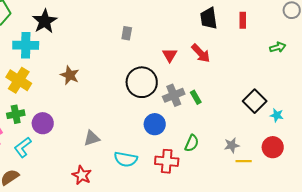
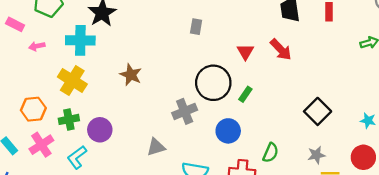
gray cross: (174, 95) -> (185, 111), moved
green rectangle: (196, 97) -> (245, 94), moved, turned 64
black square: (255, 101) -> (318, 111), moved

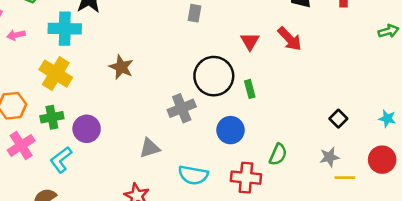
green rectangle: (245, 94) -> (250, 89), turned -49
black square: (318, 111) -> (338, 119), moved, size x0.6

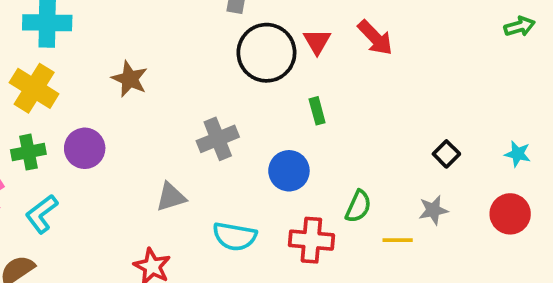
black circle: (214, 76) -> (266, 53), moved
purple circle: (87, 129) -> (85, 148), moved
yellow line: (345, 178) -> (398, 240), moved

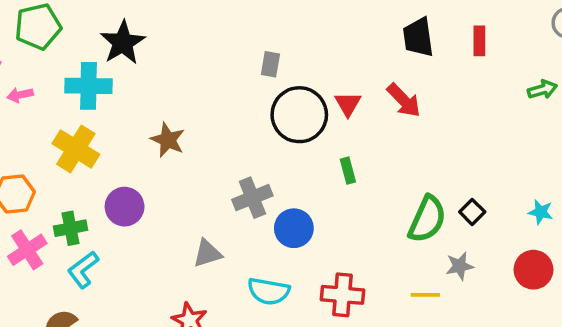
green cross: (28, 152) -> (70, 228), moved
blue circle: (289, 171) -> (294, 228), moved
green semicircle: (358, 206) -> (427, 219), moved, size x1.5

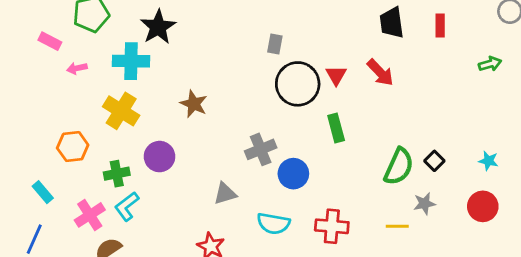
green rectangle: (348, 171) -> (336, 128), size x1.4
pink cross: (27, 250) -> (90, 215), moved

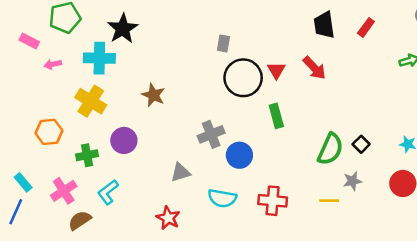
red rectangle: (440, 26) -> (366, 27), turned 36
cyan rectangle: (43, 192) -> (23, 182), moved
cyan L-shape: (127, 206) -> (108, 192), moved

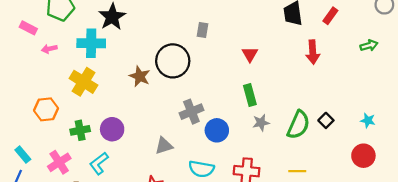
red arrow: (314, 68) -> (313, 52), moved, turned 40
black circle: (243, 78) -> (173, 61), moved
purple circle: (124, 140) -> (112, 129), moved
gray star: (352, 181) -> (261, 123), moved

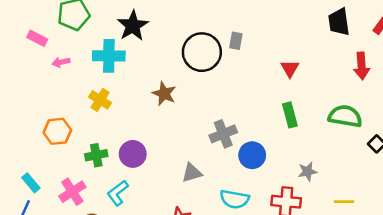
black circle: (173, 61) -> (202, 52), moved
yellow cross: (83, 82) -> (100, 100), size x0.7
gray star: (261, 123) -> (307, 172), moved
green semicircle: (298, 125) -> (345, 116), moved, turned -104

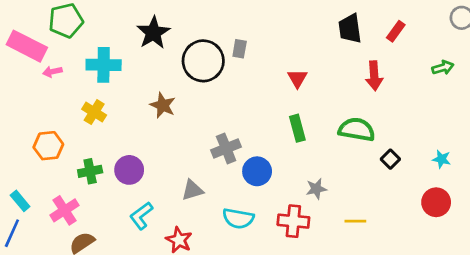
black star: (133, 26) -> (153, 33), moved
pink rectangle: (37, 38) -> (27, 46), size x1.8
cyan L-shape: (118, 193) -> (141, 216), moved

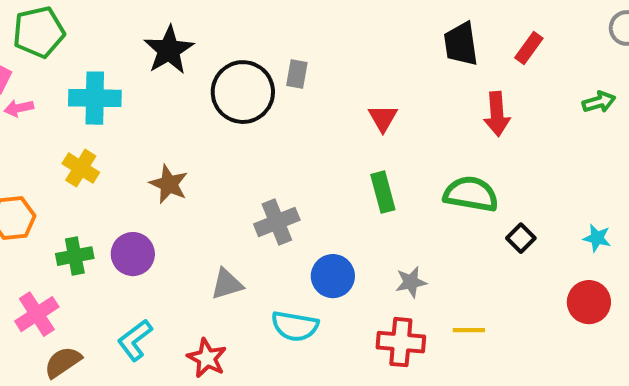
brown star: (163, 105) -> (169, 184), moved
blue circle: (257, 171) -> (333, 276), moved
cyan L-shape: (141, 216) -> (135, 340), moved
red cross: (293, 221) -> (401, 342), moved

